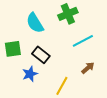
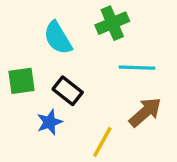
cyan line: (83, 41) -> (137, 68), turned 30
brown arrow: (88, 68) -> (145, 112), size x1.5

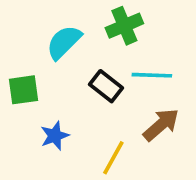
cyan semicircle: (58, 38) -> (64, 42), turned 76
black rectangle: (68, 91) -> (106, 86), moved

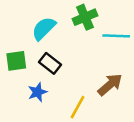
cyan line: (152, 75) -> (116, 36), moved
black rectangle: (106, 86) -> (50, 63), moved

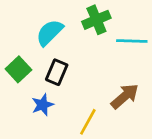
green square: (16, 61) -> (18, 69), turned -35
black rectangle: (50, 63) -> (57, 72), turned 75

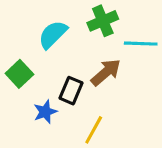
black rectangle: (57, 72) -> (71, 91), moved
brown arrow: (125, 96) -> (106, 72), moved

